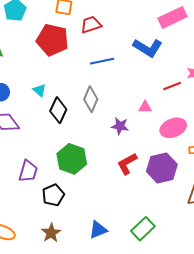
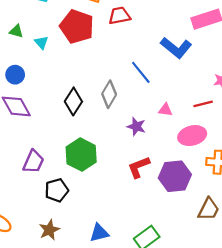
blue line: (102, 61) -> (141, 72), moved, turned 55
red line: (172, 86) -> (203, 104), moved
cyan triangle: (39, 90) -> (41, 42), moved

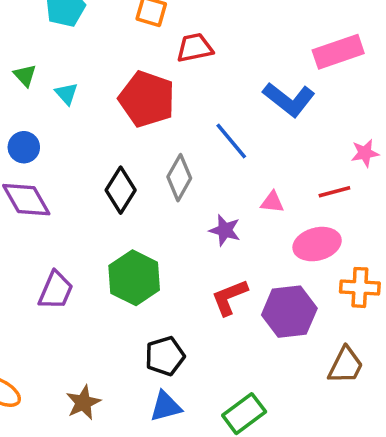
red pentagon: (77, 26) -> (147, 99), moved
green triangle: (16, 31) -> (25, 75), turned 32
black pentagon: (57, 190) -> (165, 356), moved

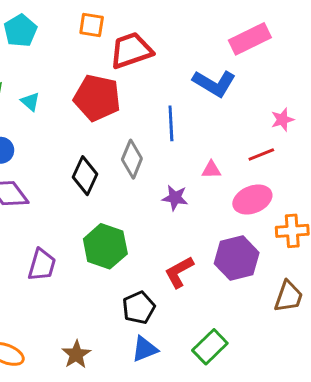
red trapezoid: (195, 48) -> (131, 50), size x1.4
blue line: (231, 141) -> (171, 123), turned 44
red L-shape: (230, 297) -> (179, 272), moved

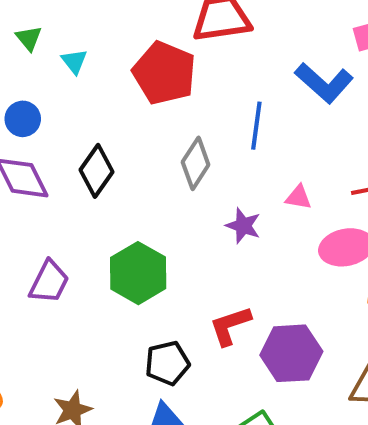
black diamond: (85, 176) -> (96, 171), moved
purple hexagon: (237, 258) -> (291, 353), moved

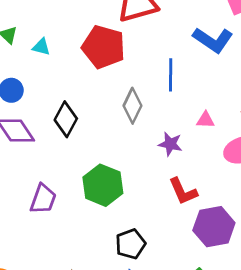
cyan triangle: (74, 61) -> (41, 47), turned -30
red L-shape: (230, 326) -> (183, 191), moved, turned -88

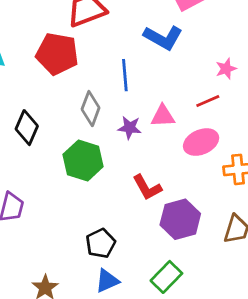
pink triangle: (205, 120) -> (163, 116), size x1.4
purple star: (170, 144) -> (130, 128), moved
green hexagon: (103, 185) -> (83, 160), moved

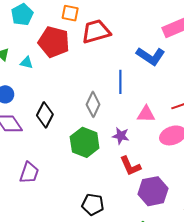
red pentagon: (57, 54) -> (54, 42), moved
purple star: (130, 128) -> (121, 136), moved
black pentagon: (101, 243) -> (93, 204), turned 30

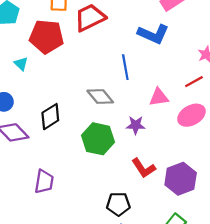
cyan triangle: (27, 63) -> (21, 64), turned 40
gray diamond: (93, 104) -> (100, 97), turned -55
black diamond: (45, 115) -> (50, 117), turned 40
red L-shape: (130, 166) -> (144, 168), moved

